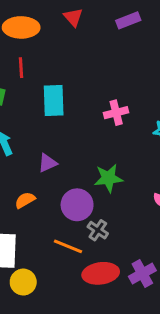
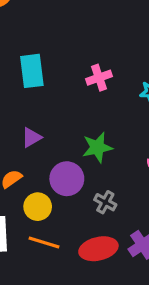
gray cross: (98, 230) -> (105, 202), moved
orange line: (68, 246) -> (44, 243), moved
yellow circle: (23, 282) -> (38, 207), moved

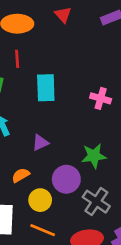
pink cross: (99, 78) -> (101, 98), turned 30
gray cross: (105, 202) -> (96, 202), size x1.5

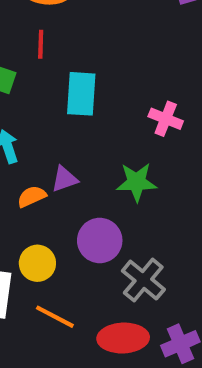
green star: (94, 156) -> (137, 182), moved
orange semicircle: (21, 175) -> (32, 196), moved
yellow circle: (40, 200) -> (37, 263), moved

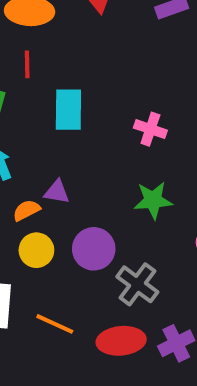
purple triangle: (64, 179) -> (57, 192), turned 32
green star: (137, 182) -> (153, 200), moved
yellow circle: (37, 263) -> (36, 250), moved

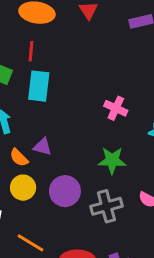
cyan rectangle: (68, 110) -> (39, 86), moved
orange semicircle: (26, 210) -> (19, 158), turned -114
gray cross: (137, 284) -> (106, 206), moved, turned 32

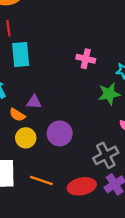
green star: (112, 160) -> (109, 94), moved
gray cross: (106, 206) -> (106, 155), moved

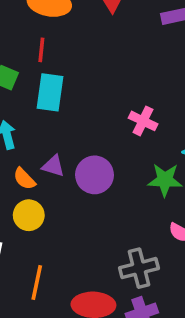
purple circle: (60, 133) -> (95, 175), moved
orange line: (41, 181) -> (37, 283), turned 70

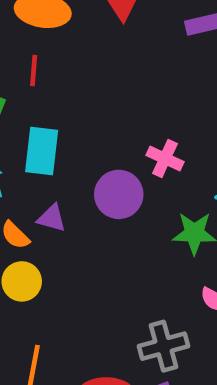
cyan rectangle: (50, 92) -> (42, 151), moved
purple circle: (95, 175) -> (119, 194), moved

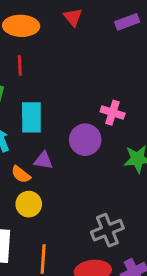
gray cross: (163, 346) -> (107, 230), moved

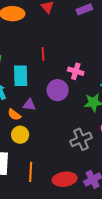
red line: (20, 66) -> (43, 54), moved
gray cross: (107, 230) -> (81, 139), moved

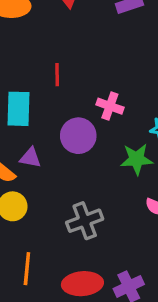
gray cross: (81, 139) -> (85, 221), moved

